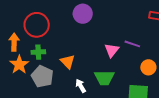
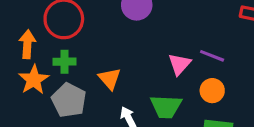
orange circle: (148, 67) -> (212, 91), moved

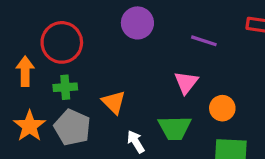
purple line: (212, 56) -> (204, 41), moved
orange star: (34, 80) -> (30, 126), moved

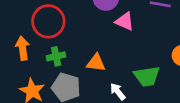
pink triangle: (186, 83) -> (125, 21), moved, turned -36
orange triangle: (114, 102) -> (96, 63), turned -30

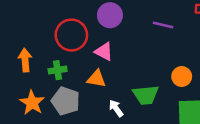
red circle: (48, 21) -> (71, 35), moved
pink triangle: (125, 21) -> (104, 51), moved

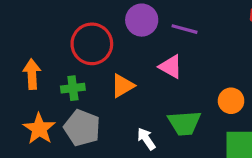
purple line: (163, 25) -> (184, 29), moved
pink triangle: (104, 51) -> (171, 67), moved
orange triangle: (96, 79) -> (122, 86), moved, turned -42

